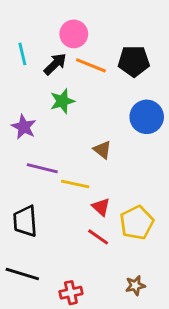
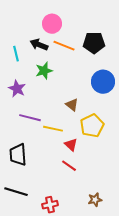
cyan line: (22, 54) -> (16, 54), moved
black arrow: (55, 64) -> (39, 45), turned -114
yellow pentagon: (137, 223) -> (92, 126), moved

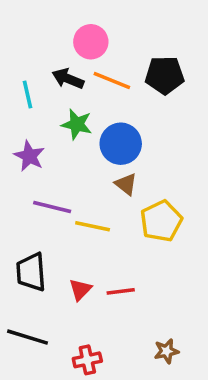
green star: (44, 71) -> (77, 124), turned 30
blue circle: (103, 82) -> (121, 144), moved
red triangle: (71, 145) -> (80, 290), moved, turned 32
red line: (69, 166) -> (121, 291), turned -42

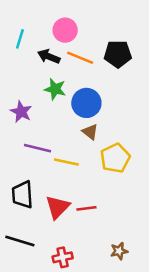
cyan line: (28, 94) -> (20, 39), moved, turned 30
red triangle: (80, 290) -> (58, 207), size x1.5

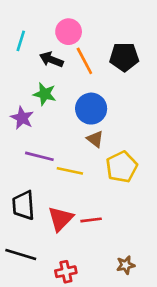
orange line: (80, 58) -> (84, 61), turned 40
green star: (55, 89) -> (45, 94), moved

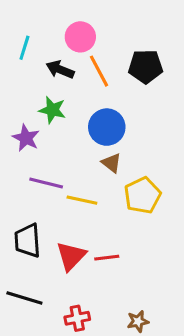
brown star: (126, 265) -> (138, 321), moved

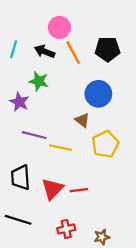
cyan line: (24, 48) -> (14, 49), moved
blue circle: (107, 127) -> (98, 94), moved
red cross: (77, 318) -> (66, 229), moved

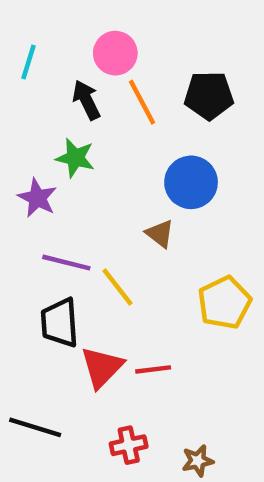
cyan line: (14, 49) -> (28, 62), moved
black arrow: (45, 51) -> (86, 100), turned 42
yellow pentagon: (105, 144) -> (224, 303), moved
yellow line: (61, 148) -> (118, 287), turned 40
black trapezoid: (20, 177) -> (60, 323), moved

